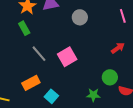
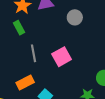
gray line: (39, 54) -> (34, 53), turned 30

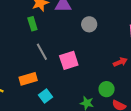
gray line: (34, 53) -> (42, 52), turned -30

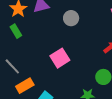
gray line: (42, 52) -> (12, 66), moved

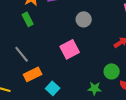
gray circle: (71, 18) -> (84, 19), moved

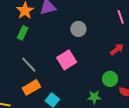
green rectangle: (28, 19) -> (23, 33), turned 56
gray line: (22, 54) -> (29, 65), moved

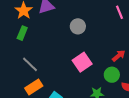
red arrow: (117, 49) -> (119, 56), moved
pink square: (67, 60) -> (82, 62), moved

